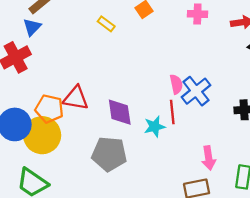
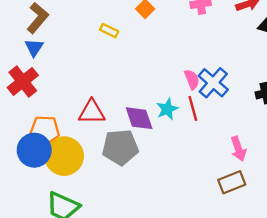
orange pentagon: (49, 109) -> (45, 130), moved
cyan star: (155, 127) -> (167, 109), moved
gray pentagon: (109, 154) -> (120, 147), moved

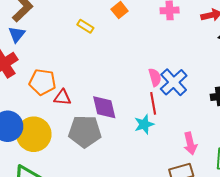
cyan star: (167, 109) -> (144, 124), moved
red triangle: (92, 112) -> (62, 97), size x0.7
orange pentagon: (45, 130) -> (42, 82), moved

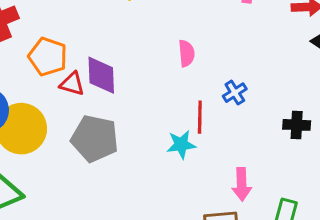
pink semicircle: (155, 77) -> (186, 53), moved
blue cross: (174, 82) -> (235, 93), size x0.6
purple diamond: (104, 107) -> (101, 75), moved

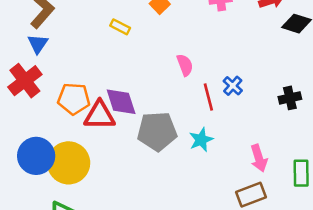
red triangle: (72, 84) -> (100, 115), size x1.5
red line: (200, 117) -> (208, 97), moved
gray pentagon: (95, 138) -> (157, 131), moved

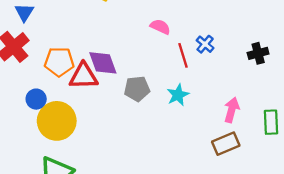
pink semicircle: (185, 65) -> (160, 27), turned -42
gray pentagon: (157, 131) -> (137, 89), size x0.7
blue circle: (36, 156) -> (36, 99), moved, size x0.6
pink arrow: (259, 158) -> (232, 110), turned -145

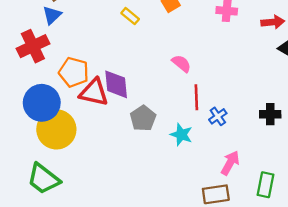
blue cross: (205, 44) -> (218, 116), moved
gray pentagon: (137, 89) -> (143, 118), turned 30
cyan star: (178, 95) -> (181, 135), turned 30
blue circle: (36, 99) -> (42, 103), size x1.8

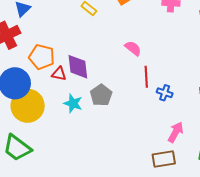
red triangle: (94, 92) -> (59, 74), size x0.6
blue cross: (218, 116) -> (165, 93), turned -35
cyan star: (181, 135) -> (73, 103), moved

